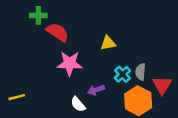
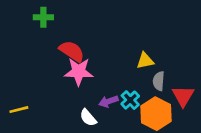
red semicircle: (58, 32) -> (72, 51), moved
yellow triangle: (108, 43) -> (145, 61), moved
cyan cross: (122, 74) -> (130, 100), moved

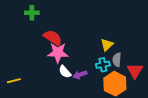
yellow triangle: (145, 61) -> (107, 45), turned -32
cyan cross: (130, 100) -> (103, 65), moved, turned 32
white semicircle: (88, 118) -> (65, 72), moved

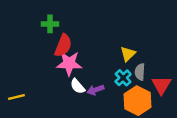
green cross: (32, 13) -> (50, 24), moved
red semicircle: (53, 38) -> (63, 45), turned 78
cyan cross: (103, 65) -> (123, 78), turned -32

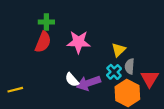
red semicircle: (63, 45) -> (43, 42), moved
pink star: (69, 63) -> (79, 42), moved
purple arrow: (96, 90) -> (89, 83), size x1.5

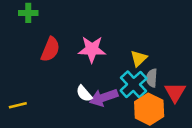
green cross: (46, 22) -> (28, 13), moved
cyan cross: (114, 72) -> (134, 84), size x1.5

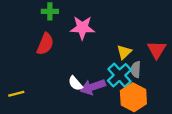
green cross: (28, 13) -> (50, 11), moved
pink star: (92, 49) -> (82, 28), moved
red triangle: (175, 92) -> (157, 50), moved

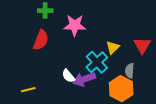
gray semicircle: (136, 69) -> (130, 71), moved
cyan cross: (119, 75) -> (97, 62), moved
yellow line: (16, 94) -> (28, 90), moved

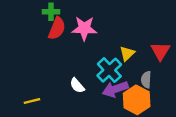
red semicircle: (41, 40) -> (57, 28), moved
purple arrow: (84, 79) -> (115, 89), moved

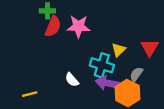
cyan cross: (109, 70) -> (102, 65), turned -30
gray semicircle: (146, 80) -> (136, 74), turned 32
purple arrow: (115, 89) -> (107, 83), turned 30

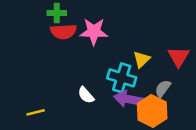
red semicircle: (53, 26) -> (63, 32), turned 65

